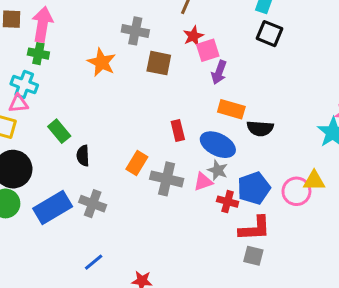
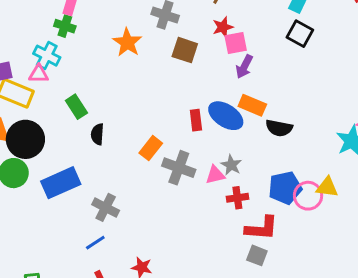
blue ellipse: (218, 145) -> (226, 116), moved
blue pentagon: (254, 188) -> (285, 188), moved
red cross: (228, 202) -> (237, 198), turned -30
gray cross: (93, 204) -> (106, 207), moved

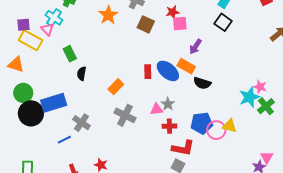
purple arrow: (244, 67) -> (195, 47), moved
pink triangle: (39, 74) -> (47, 29), turned 40
black circle: (25, 139) -> (31, 113), moved
gray cross: (179, 168) -> (125, 115), moved
blue line: (95, 243) -> (64, 140), moved

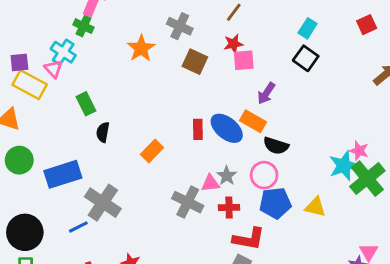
green cross: (266, 106) -> (367, 179), size x1.4
black circle: (31, 113) -> (25, 232), moved
gray cross: (125, 115) -> (188, 202), moved
gray cross: (81, 123) -> (103, 203), size x1.4
pink circle: (216, 130) -> (264, 175), moved

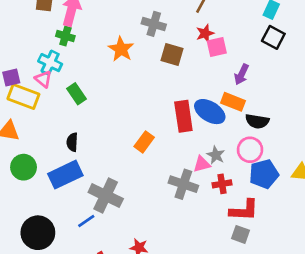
green rectangle: (86, 104) -> (76, 94), moved
red rectangle: (198, 129) -> (183, 116), size x1.6
black semicircle: (103, 132) -> (72, 142), moved

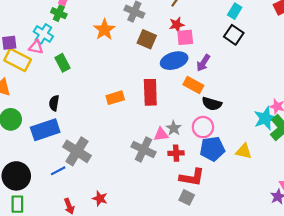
pink triangle: (43, 79) -> (36, 47), turned -35
blue ellipse: (210, 112) -> (174, 61), moved, turned -55
orange rectangle: (144, 142) -> (115, 98), moved, turned 30

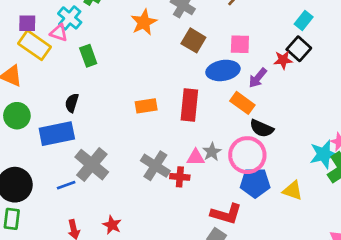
red star: (177, 25) -> (283, 60), moved
pink circle: (203, 127) -> (247, 155), size x1.4
gray cross: (143, 149) -> (155, 166), moved
red cross: (176, 153) -> (180, 177), moved

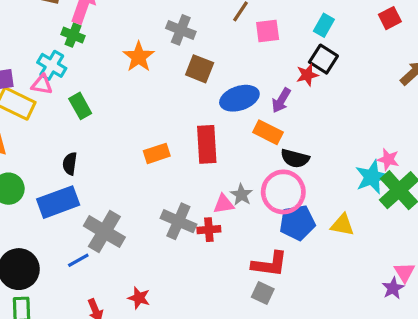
pink square: (240, 44) -> (268, 31), moved

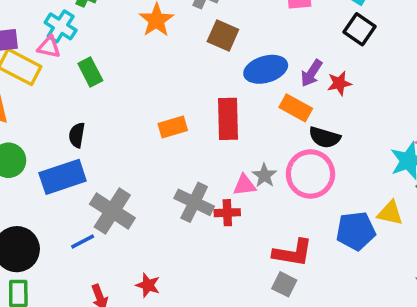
red star: (307, 75) -> (339, 83), moved
blue pentagon: (297, 223) -> (356, 231), moved
yellow triangle: (342, 225) -> (390, 213), moved

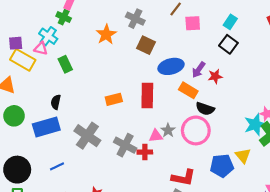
gray cross: (112, 211) -> (87, 136), moved
yellow triangle: (390, 213) -> (243, 156), turned 35

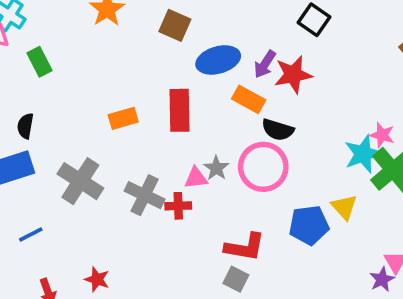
red star: (215, 76) -> (293, 75), size x1.5

